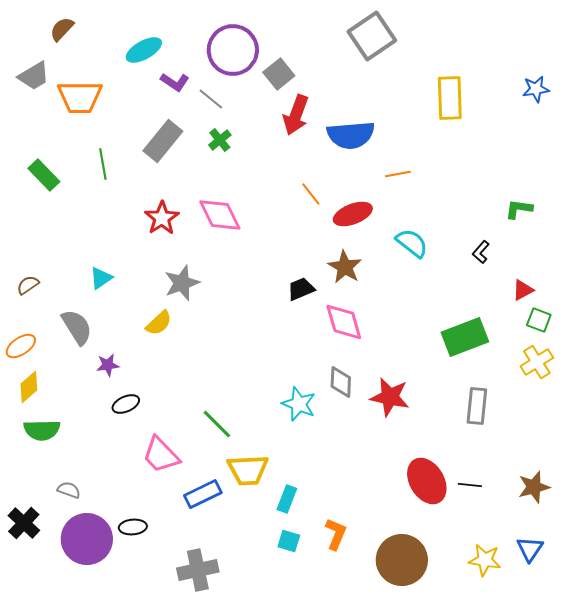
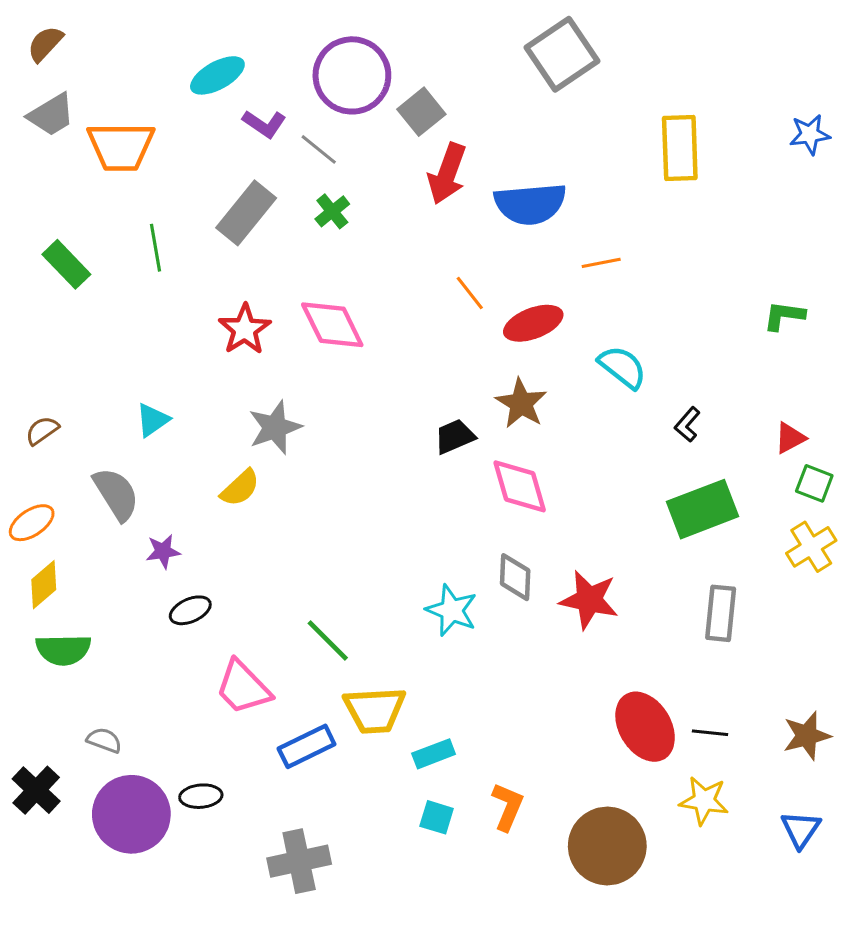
brown semicircle: (62, 29) -> (45, 44), moved
black L-shape: (481, 252) -> (687, 424), moved
cyan rectangle: (287, 499) -> (434, 754), turned 48
yellow star: (485, 560) -> (704, 801), moved

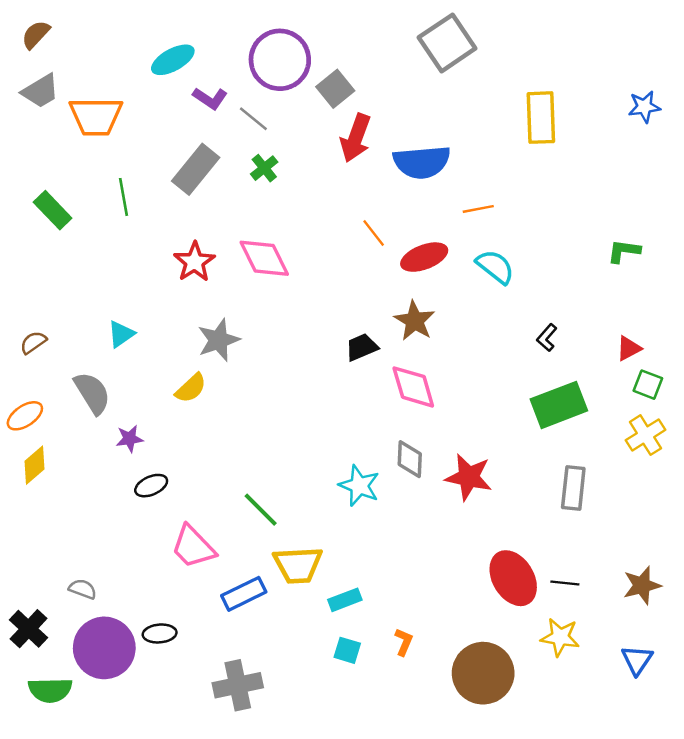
cyan semicircle: (622, 367) -> (495, 267), moved
green semicircle: (63, 650) -> (50, 690), moved
orange L-shape: (508, 807) -> (404, 642), size x0.7

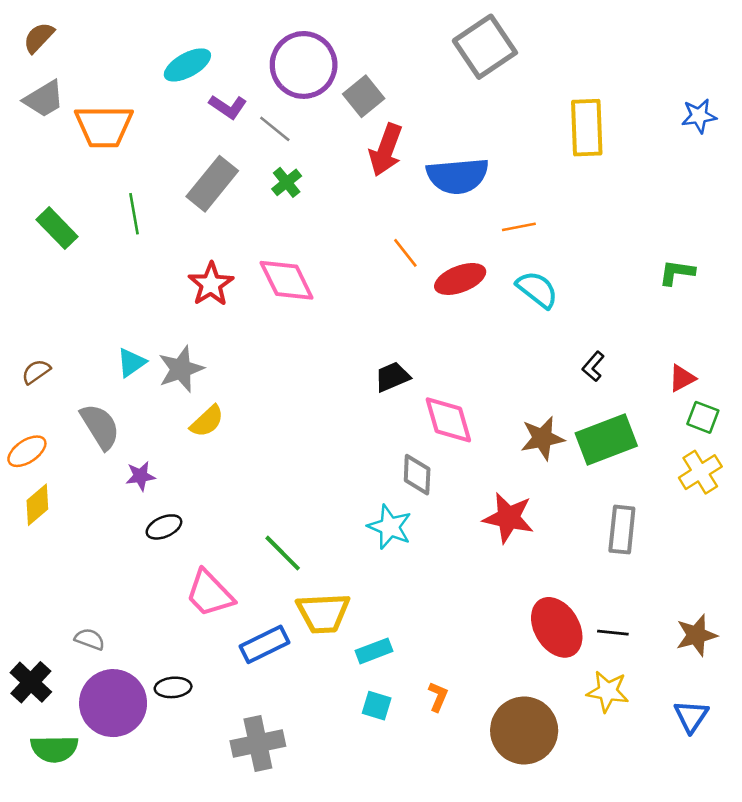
brown star: (415, 321) -> (542, 438), moved, turned 30
gray star: (219, 340) -> (181, 369), moved
gray diamond: (410, 459) -> (417, 475), moved

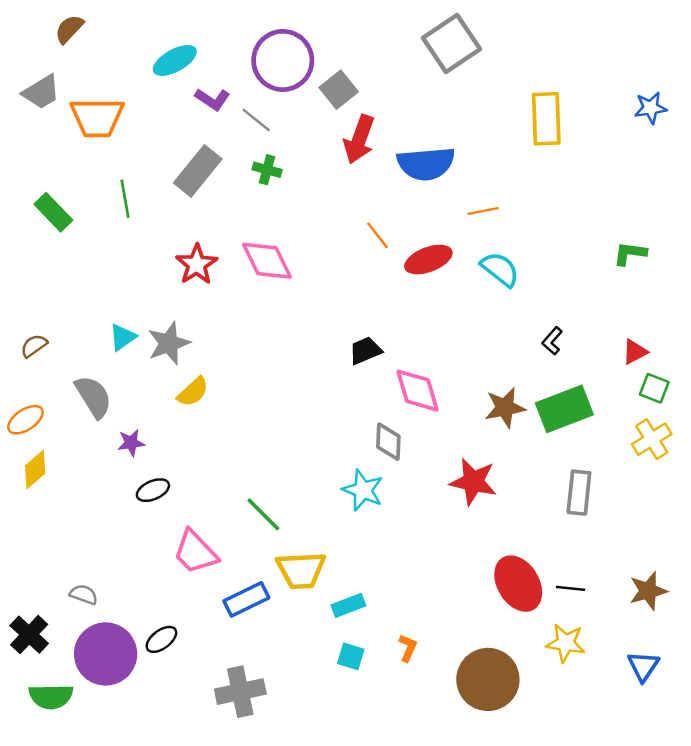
brown semicircle: (39, 38) -> (69, 29), moved
green cross: (287, 182) -> (267, 170), turned -36
black ellipse: (173, 687) -> (161, 639), turned -32

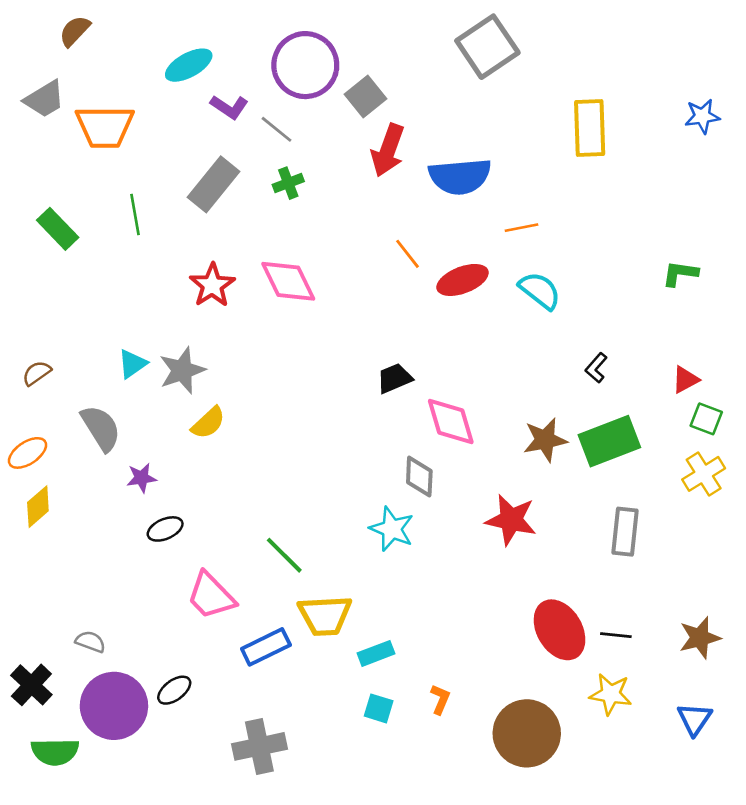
green cross: (267, 170) -> (288, 183), turned -36

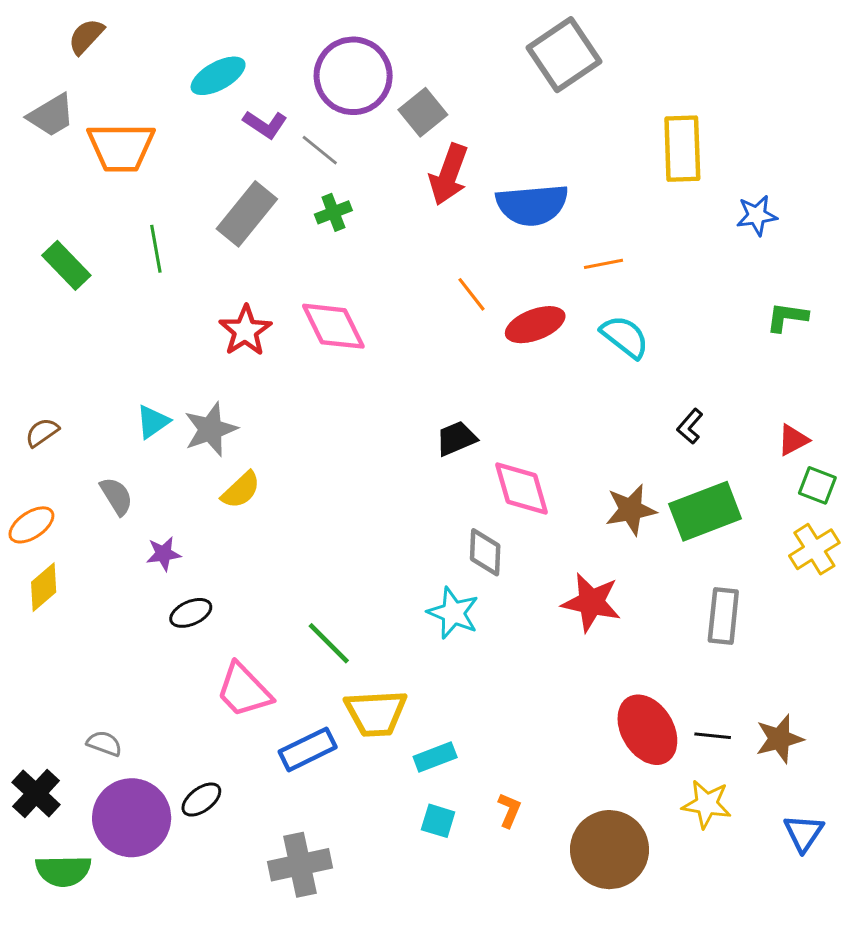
blue star: (702, 116) -> (757, 215), moved
gray semicircle: (101, 428) -> (116, 496), size x0.7
brown star: (700, 638) -> (779, 739), moved

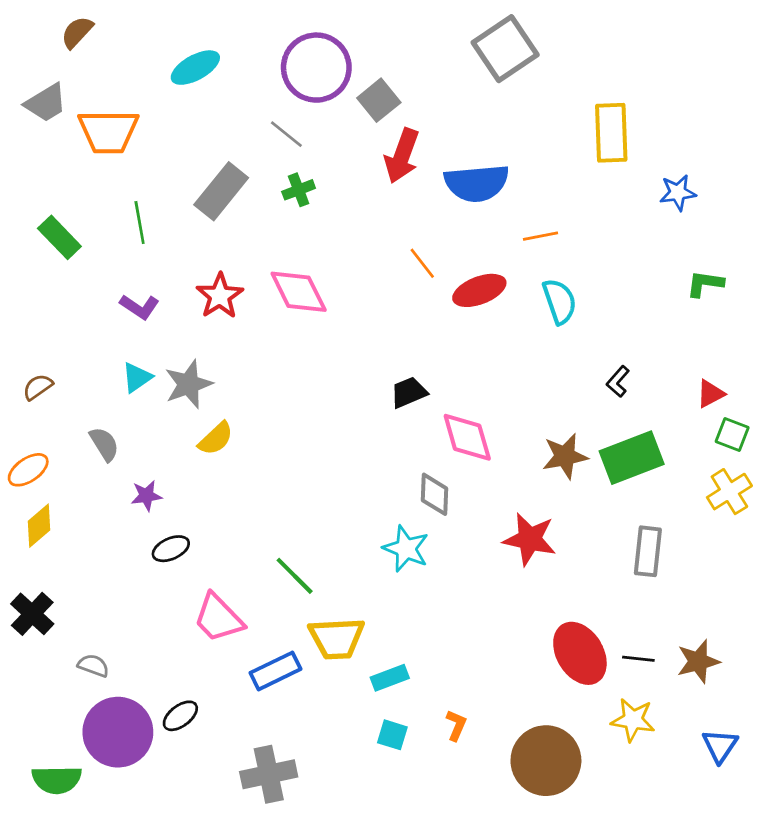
purple L-shape: (265, 124) -> (140, 307), moved
cyan semicircle: (625, 337) -> (560, 301), turned 33
black cross: (36, 793) -> (32, 614), moved

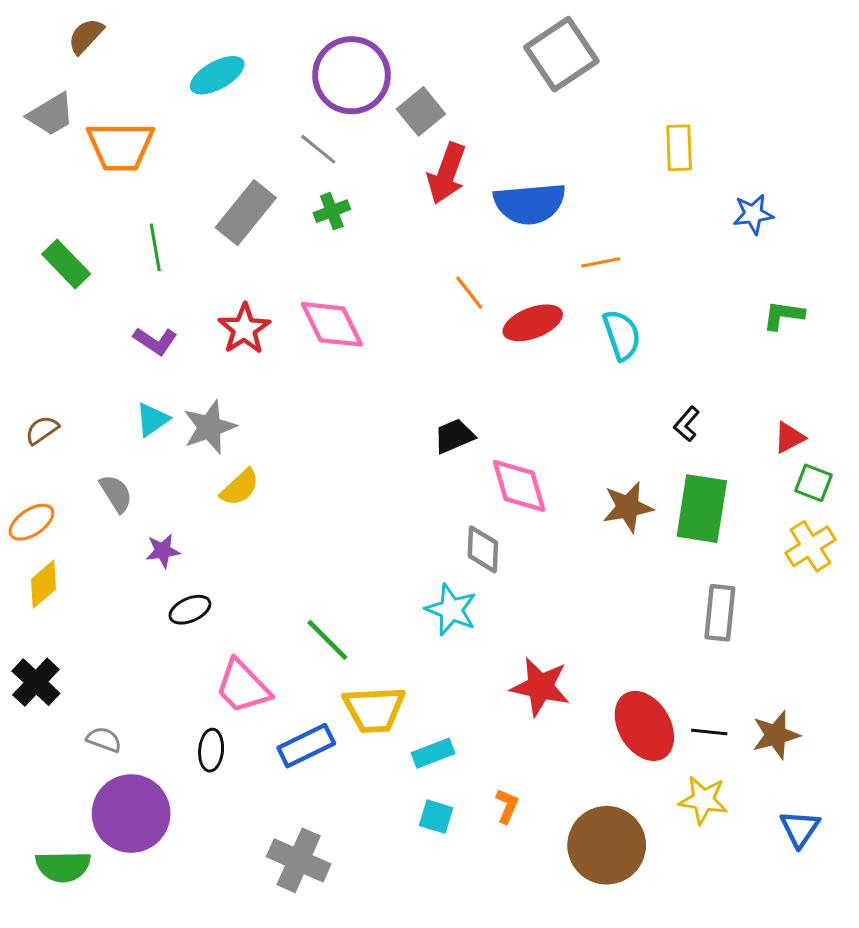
yellow rectangle: (611, 133) -> (679, 148), size x0.7
green rectangle: (632, 458) -> (702, 509), turned -60
red star: (530, 539) -> (540, 687), moved
black ellipse: (180, 716) -> (211, 750), moved, turned -48
gray cross: (269, 774) -> (299, 860), turned 36

